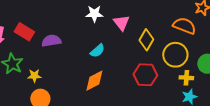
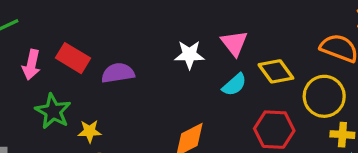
white star: (94, 14) -> (189, 55), moved
yellow diamond: (146, 40) -> (276, 71), turned -65
cyan semicircle: (97, 51) -> (234, 85), moved

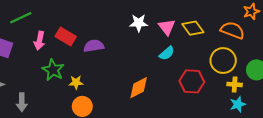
white star: (189, 55) -> (139, 23), moved
yellow diamond: (276, 71) -> (193, 28), moved

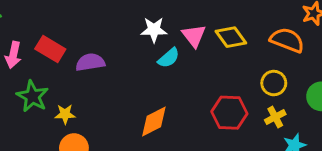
cyan semicircle: (167, 53) -> (169, 58), moved
yellow circle: (223, 61) -> (274, 83), size x0.7
yellow cross: (235, 84) -> (275, 117), moved, turned -32

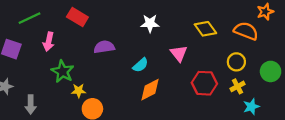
pink triangle: (194, 36) -> (179, 53), moved
red rectangle: (50, 49) -> (77, 17), moved
cyan semicircle: (169, 58) -> (140, 65), moved
yellow star: (65, 114) -> (79, 91), moved

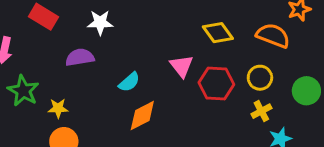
white star: (150, 23) -> (100, 22), moved
red hexagon: (204, 83) -> (216, 83), moved
yellow star: (79, 91) -> (58, 108), moved

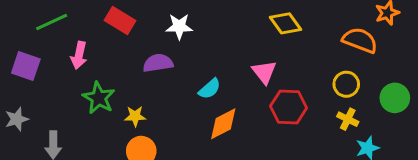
yellow diamond: (218, 33) -> (285, 23), moved
red hexagon: (216, 83) -> (289, 107), moved
yellow cross: (261, 111) -> (348, 119), turned -36

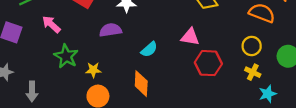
pink arrow: (79, 55) -> (51, 24), turned 120
pink triangle: (264, 72) -> (190, 37), turned -42
orange diamond: (223, 124) -> (141, 84), moved, turned -60

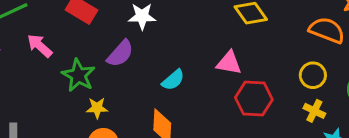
purple semicircle: (110, 30) -> (120, 54), turned 140
green star: (66, 56) -> (78, 75), moved

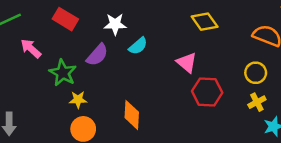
pink triangle: (229, 63) -> (187, 63), turned 30
cyan semicircle: (173, 80) -> (138, 46), moved
yellow cross: (314, 111) -> (257, 102), turned 36

